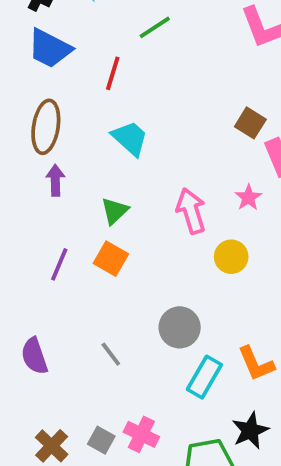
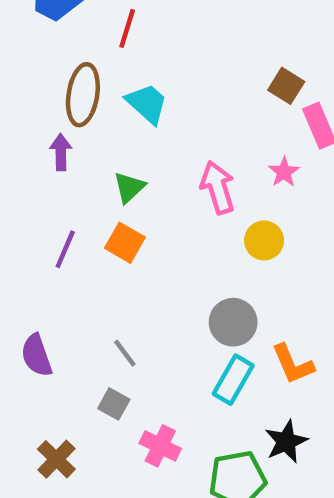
brown ellipse: (46, 127) -> (83, 95), moved
gray circle: (180, 327) -> (233, 322), moved
gray square: (101, 440) -> (114, 404), moved

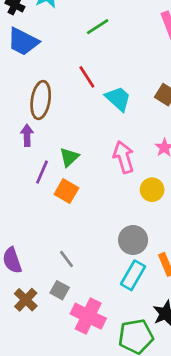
red line: (127, 28) -> (87, 77), moved, turned -50
cyan trapezoid: (147, 104) -> (118, 99), moved
purple line: (65, 249) -> (42, 172), moved
pink cross: (160, 446) -> (88, 316), size x1.4
brown cross: (56, 459) -> (26, 300), moved

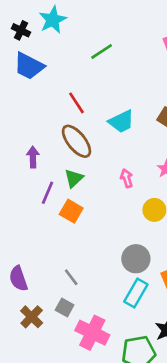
red line: (87, 77) -> (76, 103), moved
cyan trapezoid: (118, 99) -> (121, 121), turned 112
brown ellipse: (41, 100) -> (76, 141), moved, turned -48
pink arrow: (124, 157) -> (127, 178), size x0.6

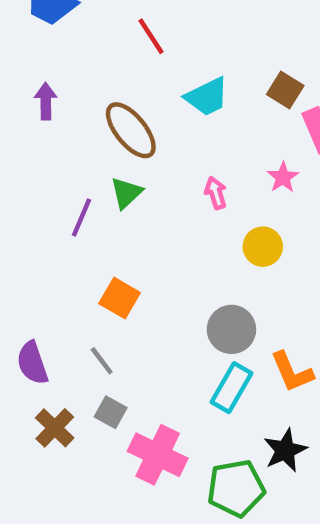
red line: (76, 103) -> (151, 36), moved
purple arrow: (33, 157) -> (46, 101), moved
orange square: (71, 211) -> (120, 298), moved
gray line: (71, 277) -> (102, 361), moved

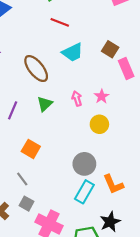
red line: (151, 36) -> (60, 22), moved, turned -36
pink star: (283, 177) -> (102, 96), moved
green triangle: (126, 193) -> (45, 104), moved

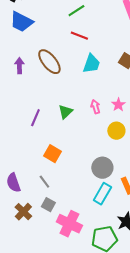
cyan trapezoid: (73, 52) -> (91, 64), turned -45
brown ellipse: (36, 69) -> (49, 62), moved

